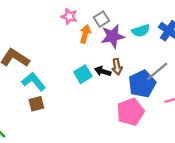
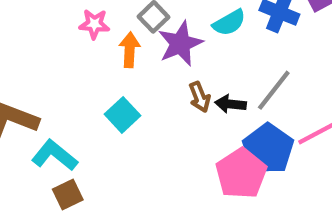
black arrow: (103, 71) -> (231, 104), moved
cyan square: (83, 74) -> (122, 115), moved
blue pentagon: (142, 84) -> (268, 149), moved

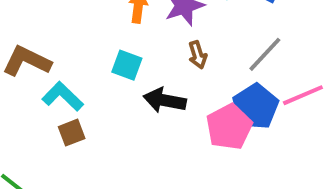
black arrow: (231, 104) -> (165, 100), moved, size x1.5
cyan square: (122, 115) -> (127, 65), turned -32

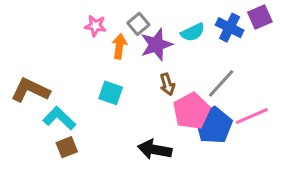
black arrow: (165, 100) -> (155, 150), moved
pink pentagon: (229, 127) -> (192, 111), moved

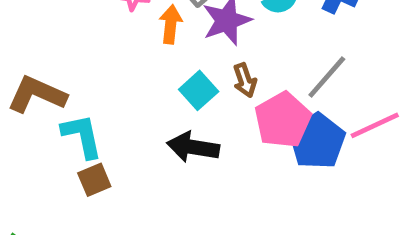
cyan square: (111, 93) -> (199, 90), moved, turned 30
cyan L-shape: (59, 118) -> (82, 136), turned 36
black arrow: (155, 150) -> (193, 147), moved

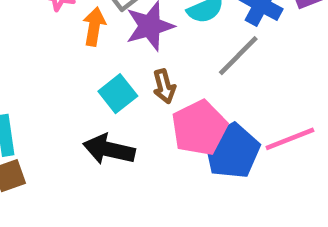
gray line: (327, 77) -> (238, 56), moved

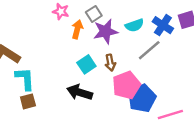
pink line: (290, 139) -> (170, 115), moved

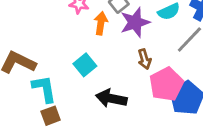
cyan square: (86, 64) -> (85, 65), moved

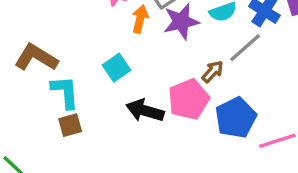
brown arrow: (144, 59) -> (213, 72), moved, turned -126
pink pentagon: (166, 84) -> (189, 99), moved

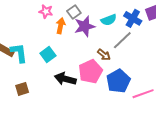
brown arrow: (213, 72) -> (104, 55), turned 88
cyan L-shape: (65, 92) -> (19, 53), moved

